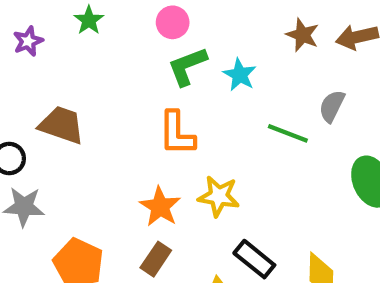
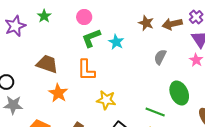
purple star: (28, 41) -> (15, 26), size x1.5
brown trapezoid: (62, 125) -> (47, 64), moved
green line: (288, 133) -> (155, 112), moved
orange star: (160, 207) -> (58, 93), moved

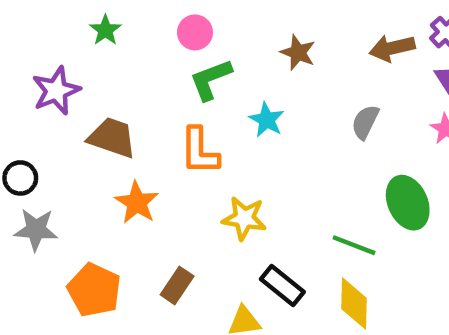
brown star: (146, 23) -> (298, 53), moved
purple star: (15, 26) -> (56, 91), moved
cyan star: (116, 42) -> (267, 120), moved

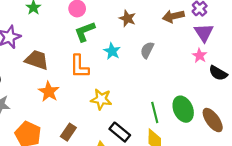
gray semicircle: (365, 122) -> (147, 50), moved
green ellipse: (408, 203) -> (183, 109), moved
green line: (354, 245) -> (155, 112), turned 55

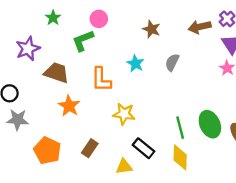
green L-shape: (85, 32) -> (83, 41), moved

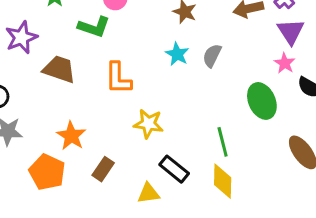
green L-shape: (83, 41) -> (94, 27), turned -140
cyan star: (135, 64) -> (177, 54), moved
orange star: (69, 106) -> (71, 136), moved
green ellipse: (210, 124) -> (262, 101), moved

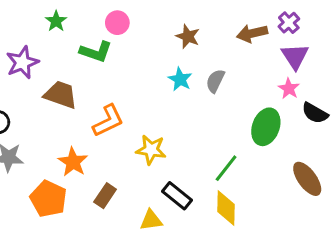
orange L-shape: (118, 78) -> (108, 121), moved, turned -116
green ellipse: (262, 101) -> (266, 127), turned 44
green line: (223, 142) -> (226, 168), turned 52

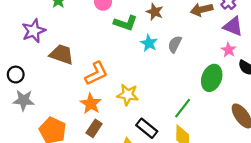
green L-shape: (96, 52) -> (125, 23), moved
purple triangle: (295, 56) -> (233, 26), turned -35
orange star: (73, 162) -> (91, 104), moved

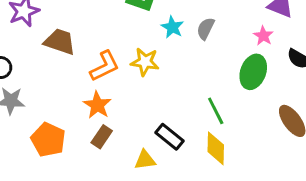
pink star: (229, 50) -> (263, 36), moved
yellow star: (128, 95) -> (145, 62), moved
green line: (183, 108) -> (216, 111), turned -65

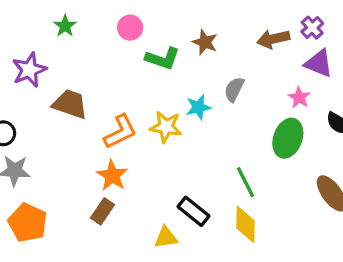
cyan star: (172, 27) -> (198, 107), moved, turned 30
brown rectangle: (102, 137) -> (102, 211), moved
orange pentagon: (48, 140) -> (28, 223), moved

